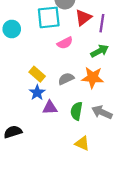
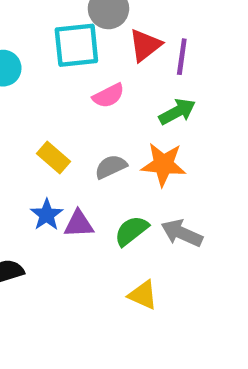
blue star: (37, 93) -> (47, 215), moved
green semicircle: (76, 111) -> (131, 231), turned 42

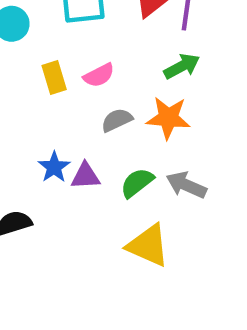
pink semicircle: (108, 96) -> (99, 75), moved
yellow rectangle: (53, 157) -> (54, 78), moved, turned 32
yellow triangle: (143, 295) -> (148, 245), size x1.5

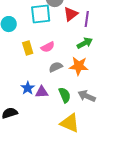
green semicircle: (137, 183) -> (65, 95), turned 105

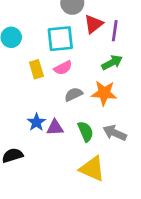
cyan square: (41, 14) -> (60, 39), moved

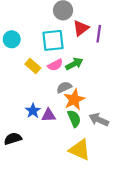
green arrow: (112, 63) -> (74, 64), moved
yellow rectangle: (36, 69) -> (33, 66), turned -32
orange star: (104, 93) -> (74, 100), moved, turned -30

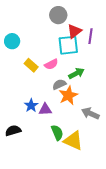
cyan square: (53, 40) -> (68, 45), moved
green arrow: (74, 64) -> (76, 73), moved
green semicircle: (74, 119) -> (57, 133), moved

